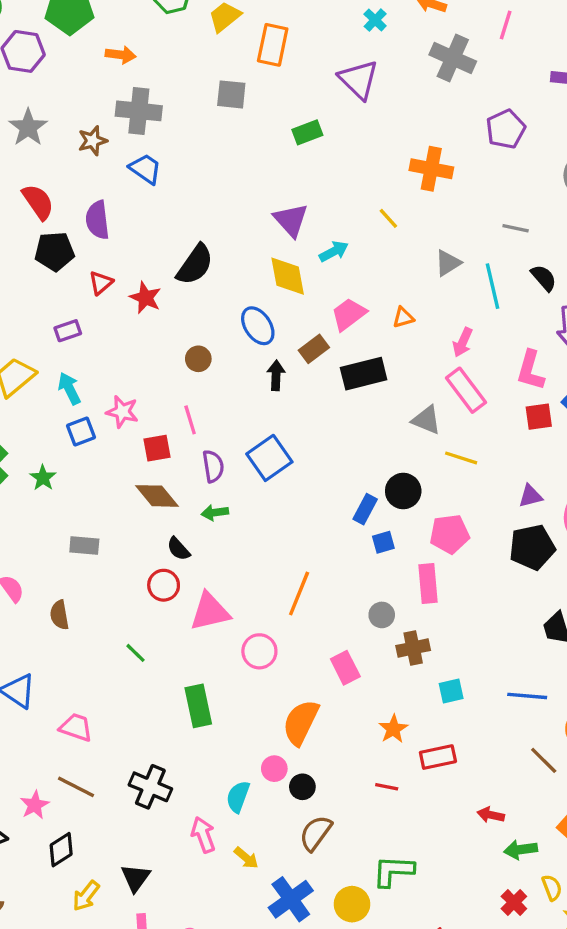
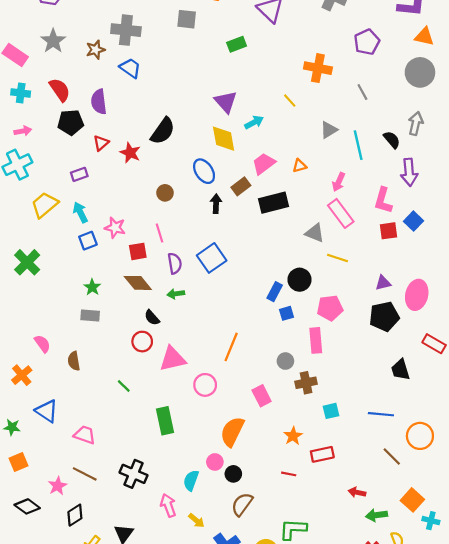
gray line: (516, 228) -> (362, 92), moved, turned 49
green star: (43, 478) -> (92, 287), moved

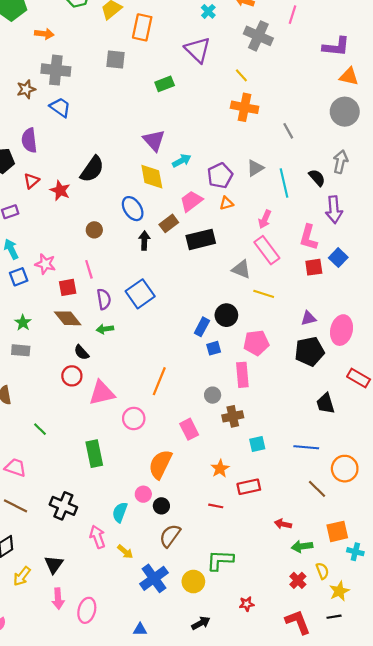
purple pentagon: (367, 42) -> (220, 176), moved
yellow line: (290, 101) -> (241, 75), moved
green line: (124, 386) -> (40, 429), moved
orange square: (412, 500) -> (337, 531), turned 35

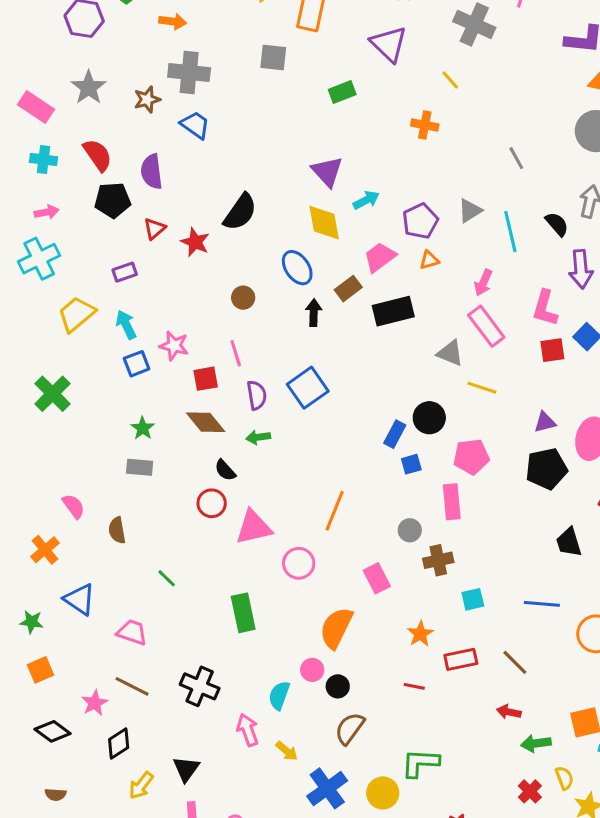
orange cross: (245, 107) -> (425, 125), moved, size x0.7
brown line: (317, 489) -> (515, 662), moved

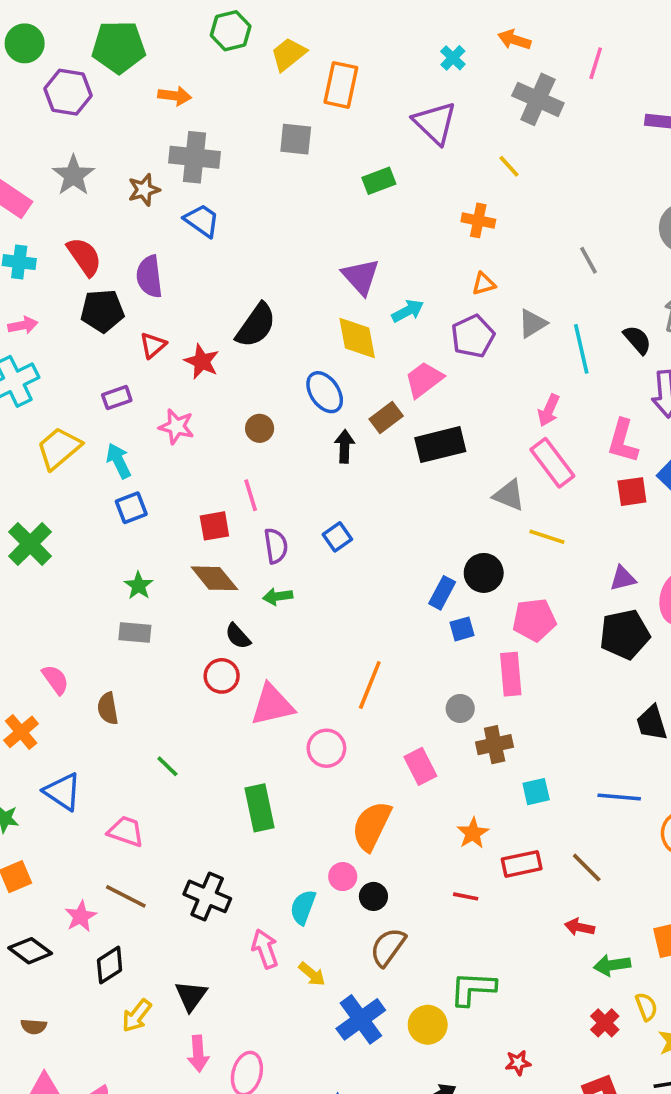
orange triangle: (429, 260) -> (484, 284), moved
pink star: (174, 346) -> (176, 427), moved
blue square: (308, 388) -> (337, 537), size x0.6

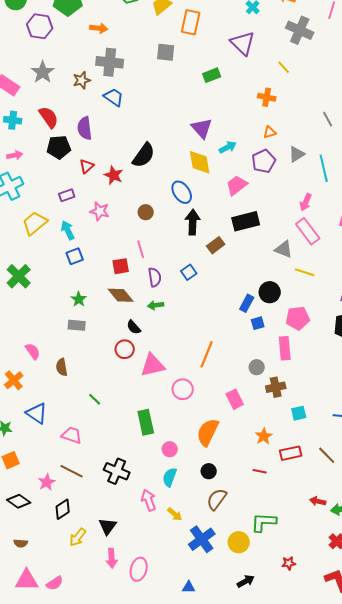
brown rectangle: (386, 417) -> (216, 245), moved
black arrow: (345, 446) -> (193, 222), size x1.4
pink circle: (343, 877) -> (170, 449), moved
red arrow: (579, 927) -> (318, 501), moved

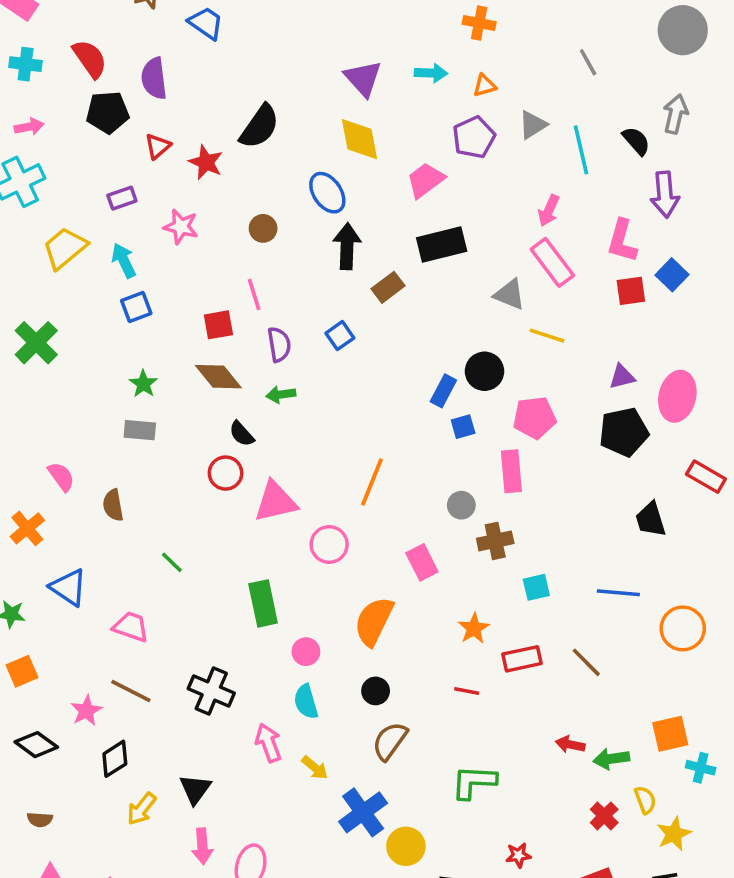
cyan arrow: (228, 147) -> (431, 73), moved, turned 30
cyan semicircle: (170, 477) -> (306, 702), turned -36
yellow circle: (239, 542) -> (406, 846), moved

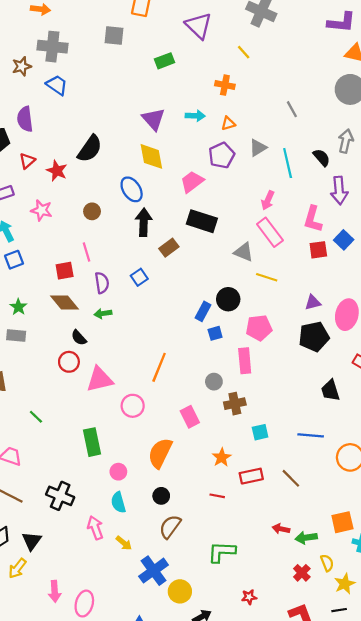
black rectangle: (442, 244) -> (202, 221), turned 32
black triangle: (195, 789) -> (32, 541), moved

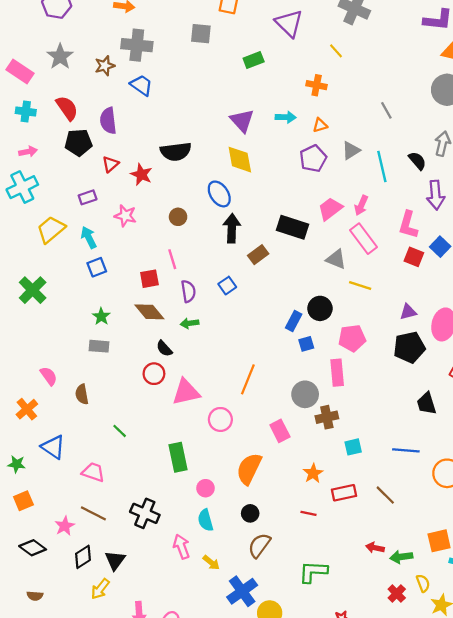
black semicircle: (90, 149) -> (176, 152), turned 48
pink trapezoid: (192, 182) -> (330, 209), moved
red square: (318, 250) -> (414, 257), turned 30
gray circle: (214, 382) -> (305, 394), size x1.5

